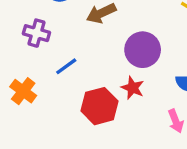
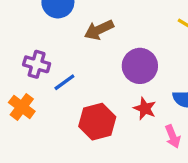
purple cross: (36, 33) -> (37, 64), moved
red star: (133, 88) -> (145, 109), moved

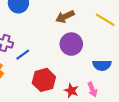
brown arrow: (99, 30) -> (65, 17), moved
red star: (145, 109) -> (71, 91), moved

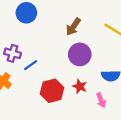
brown arrow: (65, 17) -> (73, 27), turned -30
red star: (71, 91) -> (80, 86), moved

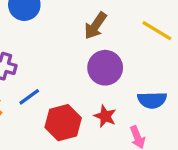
blue line: (31, 65) -> (29, 97), moved

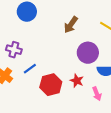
purple circle: (105, 68) -> (88, 53), moved

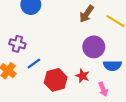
brown arrow: (71, 25) -> (87, 14), moved

